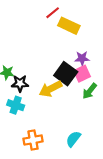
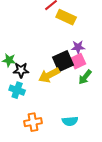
black square: (66, 74) -> (63, 61), turned 30
cyan semicircle: (73, 139) -> (70, 121), turned -133

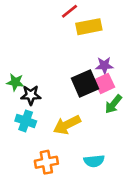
yellow rectangle: (66, 17) -> (89, 27), turned -36
yellow arrow: (49, 75) -> (67, 125), moved

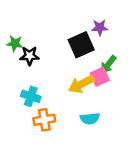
pink square: (104, 83) -> (100, 77), moved
cyan cross: (26, 121) -> (31, 96), moved
yellow arrow: (67, 125) -> (81, 84), moved

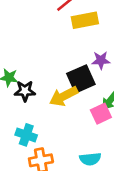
yellow arrow: (81, 84) -> (64, 96), moved

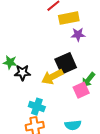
purple star: (101, 60) -> (78, 34), moved
cyan cross: (26, 135) -> (37, 107), moved

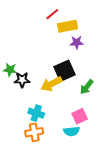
pink square: (81, 90) -> (80, 116), moved

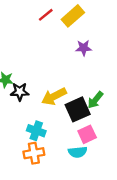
red line: (52, 14) -> (46, 15), moved
yellow rectangle: (68, 26) -> (73, 16), moved, turned -30
black square: (64, 71) -> (78, 109), moved

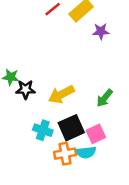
purple star: (84, 48) -> (101, 31), moved
black square: (78, 109) -> (71, 128), moved
orange cross: (34, 153) -> (65, 154), moved

